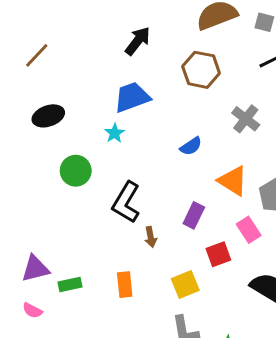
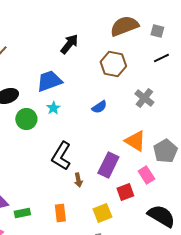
blue trapezoid: (132, 97) -> (49, 81), moved
blue semicircle: (191, 146) -> (99, 107), moved
green circle: (76, 171) -> (26, 119), moved
purple rectangle: (194, 215) -> (108, 165), size x1.4

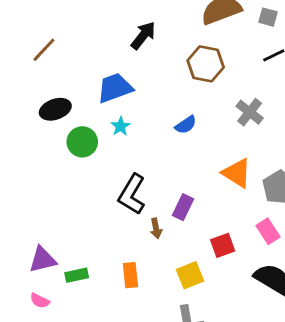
purple rectangle: (108, 165) -> (183, 207), moved, size x0.7
pink rectangle: (146, 175) -> (268, 231), moved

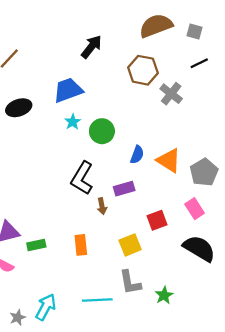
gray cross: (250, 112) -> (171, 94), moved
blue semicircle: (186, 125) -> (137, 155), moved, turned -36
green circle: (82, 142) -> (102, 131), moved
purple rectangle: (183, 207) -> (124, 189), turned 48

